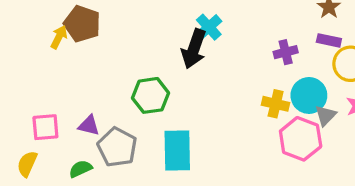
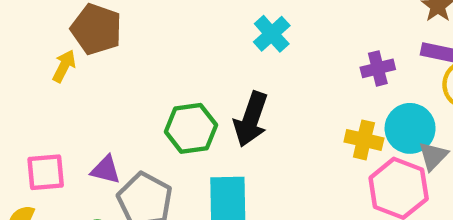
yellow arrow: (59, 37) -> (64, 66), moved
black arrow: (194, 49) -> (251, 119), moved

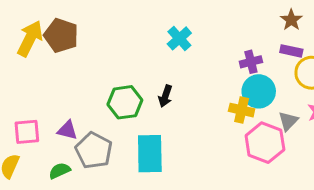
yellow arrow: (64, 66) -> (30, 38), moved, size x1.6
black arrow: (251, 119) -> (165, 96), size x0.6
cyan circle: (410, 128) -> (259, 91), moved

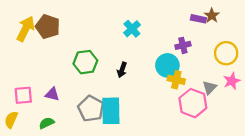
purple rectangle: (291, 51) -> (198, 19), moved
cyan circle: (259, 91) -> (167, 65), moved
green hexagon: (125, 102) -> (85, 62), moved
gray pentagon: (94, 150) -> (91, 109), moved

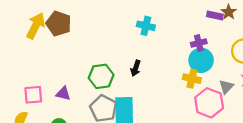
cyan cross: (132, 29) -> (146, 26), turned -35
green hexagon: (85, 62) -> (101, 76), moved
cyan circle: (167, 65) -> (201, 60), moved

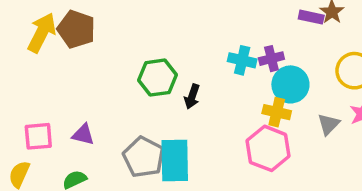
cyan cross: (146, 26) -> (242, 60), moved
purple cross: (199, 43) -> (271, 59), moved
green hexagon: (101, 76) -> (157, 78), moved
pink hexagon: (209, 103) -> (268, 148), moved

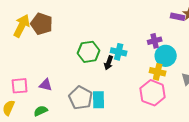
cyan cross: (242, 60) -> (119, 52), moved
cyan rectangle: (175, 160) -> (99, 100), size x0.7

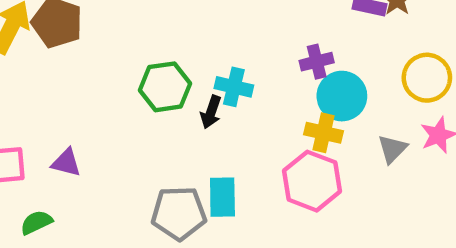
gray pentagon: (81, 98) -> (179, 213), moved, turned -30
cyan rectangle: (99, 100) -> (222, 197), moved
green semicircle: (41, 111) -> (36, 222), moved

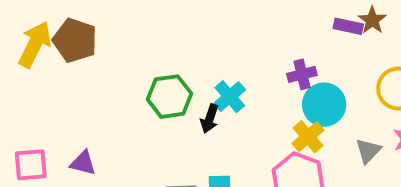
cyan cross: (234, 87) -> (230, 97), turned 36
yellow cross: (324, 133) -> (308, 137), turned 36

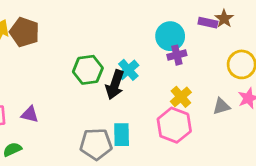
cyan circle: (324, 105) -> (170, 36), moved
black arrow: (210, 119) -> (115, 85), size x1.5
gray triangle: (368, 151) -> (221, 106), turned 30

